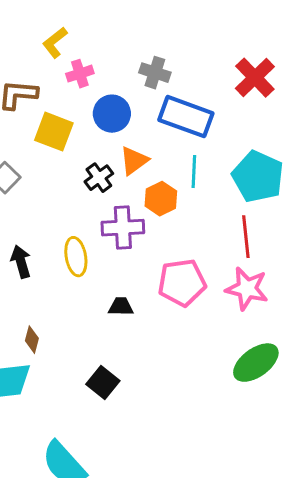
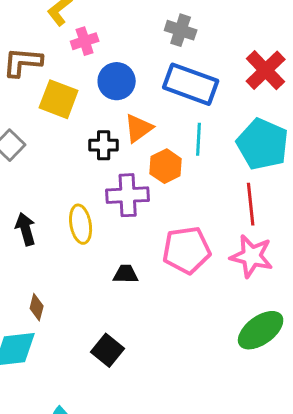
gray cross: (155, 73) -> (181, 30), moved
red cross: (255, 78) -> (266, 70), moved
black cross: (99, 178) -> (104, 145), turned 36

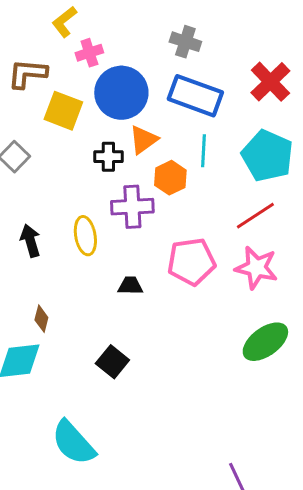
blue circle: (117, 81) -> (121, 93), size x1.4
red line: (251, 204) -> (255, 216), turned 63

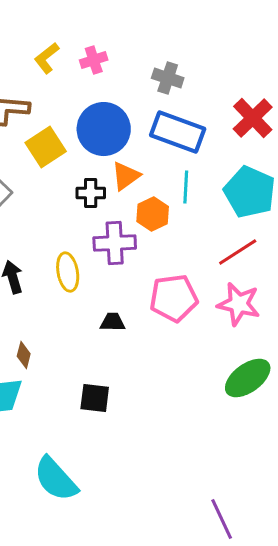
pink cross: (89, 53) -> (94, 60), moved
yellow square: (63, 111) -> (46, 147), turned 36
black square: (112, 362) -> (95, 398), turned -32

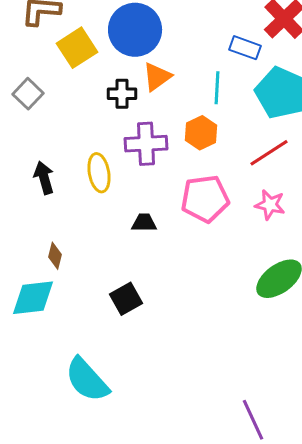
blue rectangle: (178, 132) -> (245, 48), moved, size x0.6
orange hexagon: (153, 214) -> (201, 133), moved
pink star: (239, 304) -> (270, 205), size x0.7
black square: (95, 398) -> (126, 299), turned -36

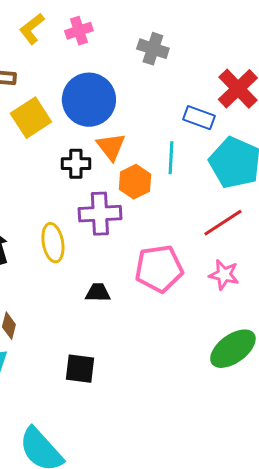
orange triangle: (157, 77) -> (111, 147), turned -32
orange hexagon: (201, 133) -> (135, 182), moved
black square: (126, 299) -> (80, 369), turned 36

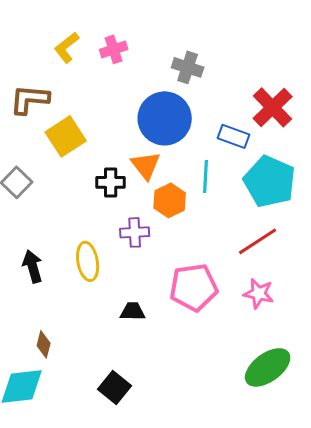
blue circle: (89, 100) -> (165, 118), moved
purple cross: (100, 214) -> (135, 232), size x0.7
black square: (80, 369) -> (115, 387), turned 32

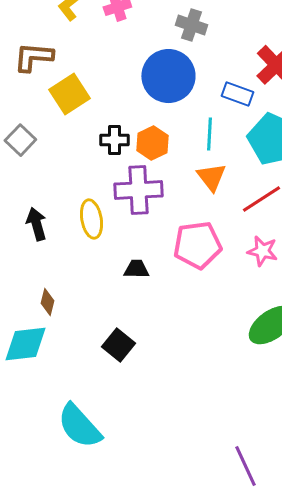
orange triangle: (146, 165) -> (211, 177), moved
orange hexagon: (170, 200) -> (152, 143), moved
purple cross: (135, 232) -> (138, 190), size x1.6

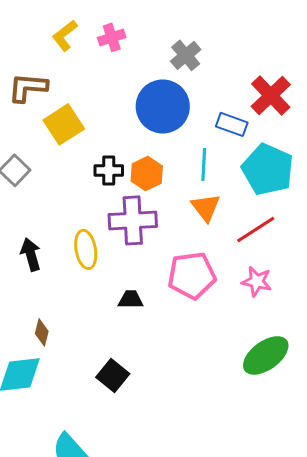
gray cross: (191, 25) -> (186, 55), turned 32

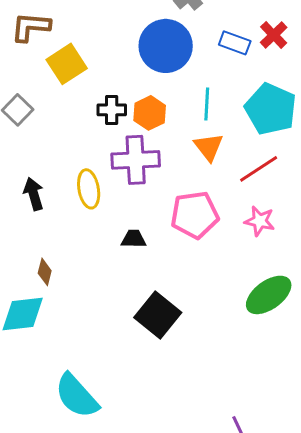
red cross: (271, 95) -> (274, 35), size x0.7
blue rectangle: (232, 124) -> (235, 43), moved
black square: (113, 375) -> (158, 315), moved, size x1.4

